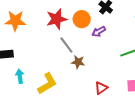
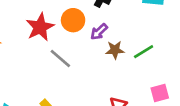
brown star: (78, 62) -> (115, 50), moved

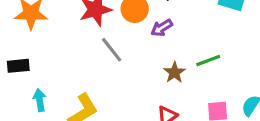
brown star: (115, 50) -> (175, 72), moved, turned 30

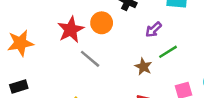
purple arrow: (162, 28) -> (153, 30), moved

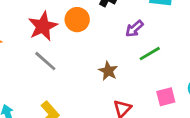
gray line: (90, 59) -> (45, 61), moved
brown star: (143, 67) -> (108, 71), moved

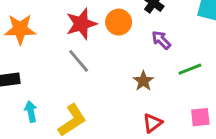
purple arrow: (134, 29) -> (161, 40), moved, turned 78

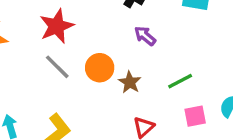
orange circle: (119, 22) -> (100, 68), moved
green line: (190, 69) -> (180, 81), moved

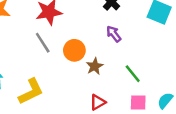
green line: (180, 81) -> (133, 74), turned 66

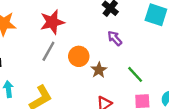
gray line: (43, 43) -> (48, 51), turned 66

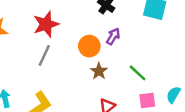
purple arrow: (115, 38) -> (113, 36), turned 77
orange circle: (79, 56) -> (89, 46), moved

